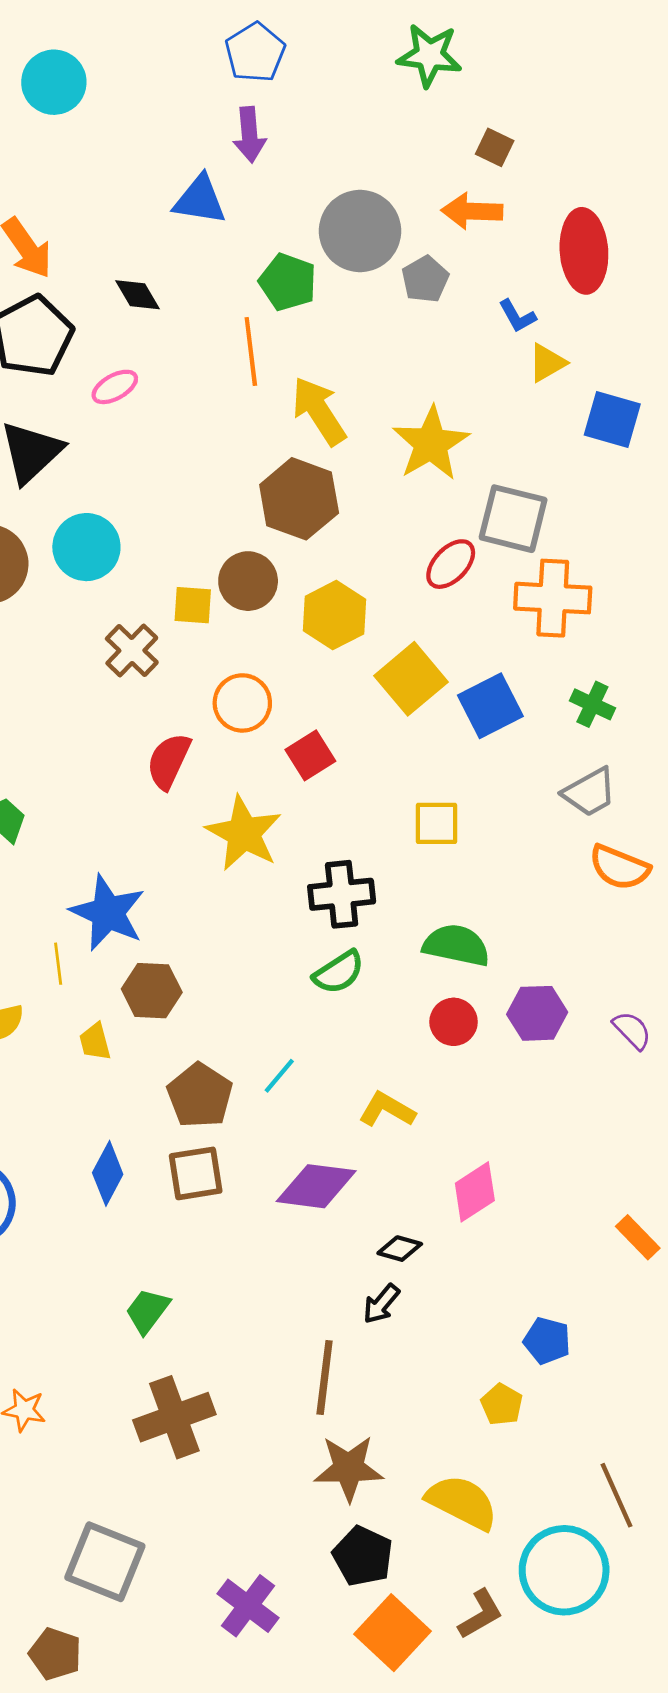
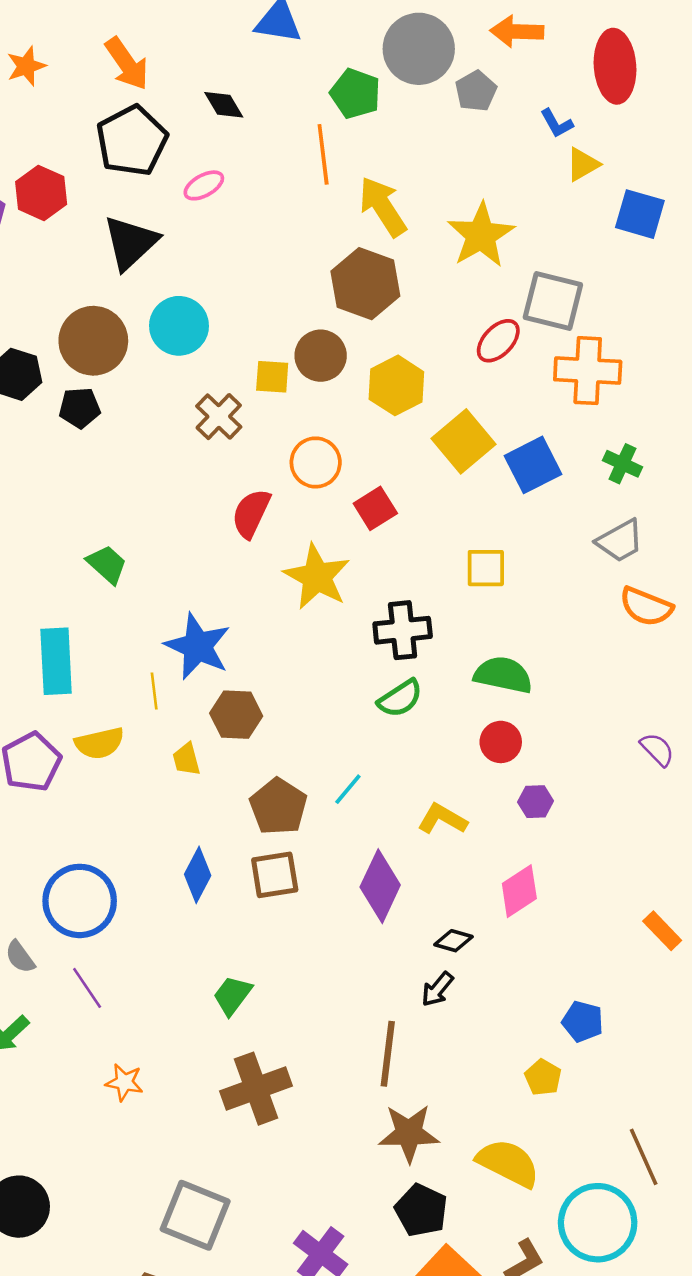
purple hexagon: (537, 1013) -> (536, 802), moved, size x0.7
purple diamond: (316, 1186) -> (380, 886), turned -72

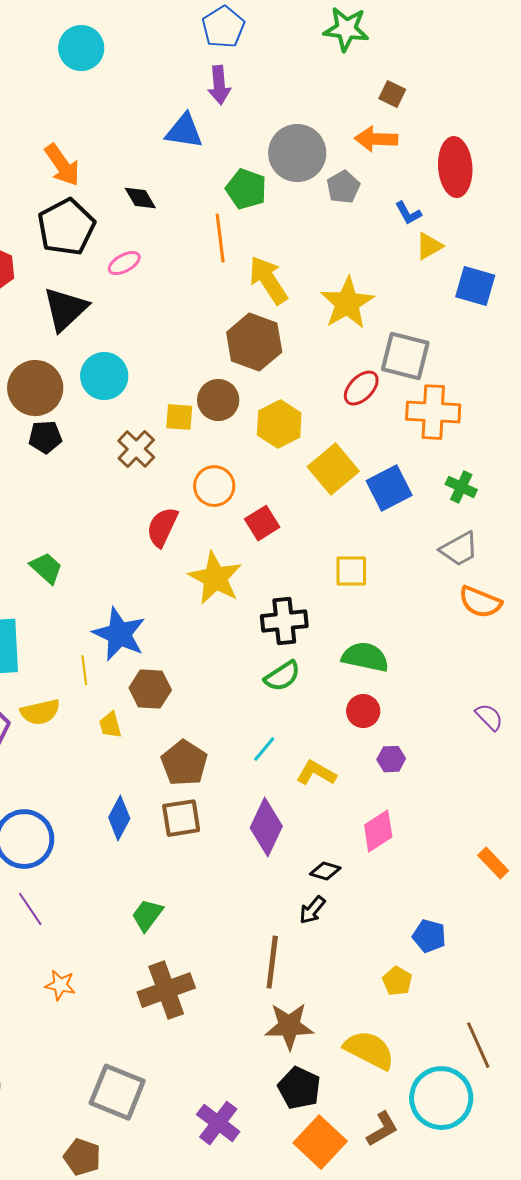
black pentagon: (80, 408) -> (45, 437), moved
cyan line: (348, 789) -> (264, 749), moved

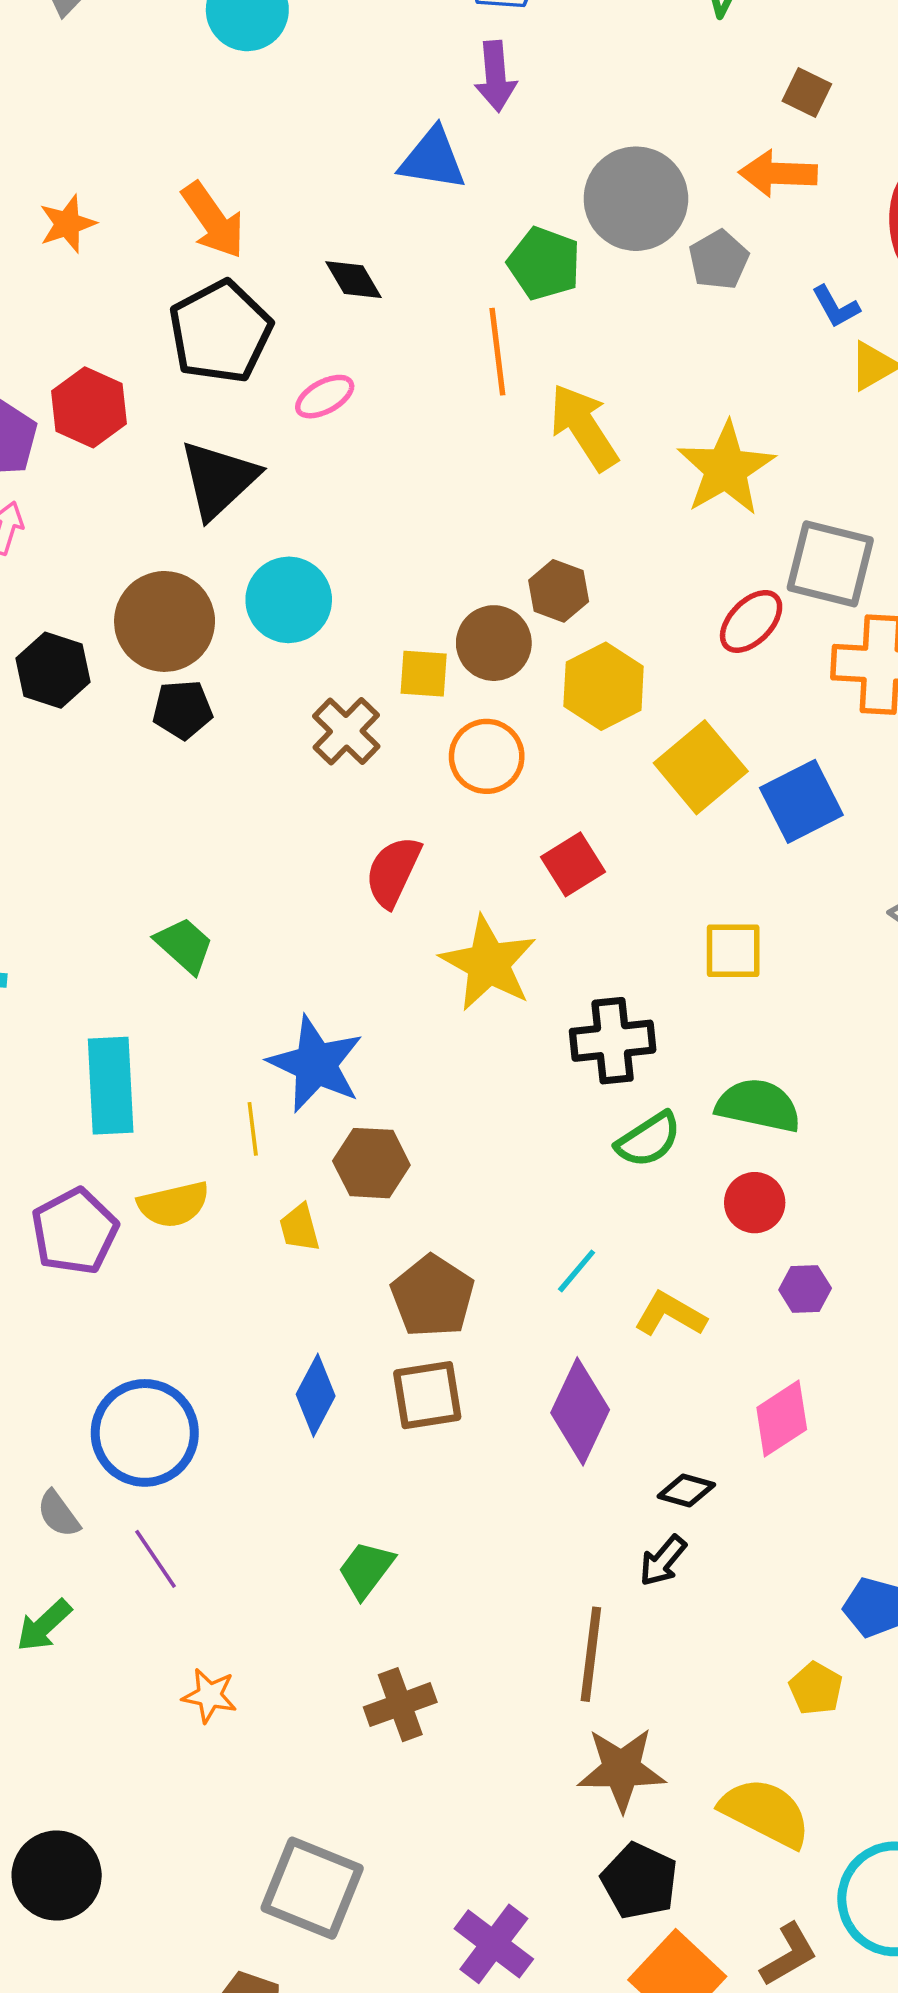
brown hexagon: (254, 342) -> (559, 591), moved, size x0.6
orange circle: (214, 486) -> (487, 756), moved
green semicircle: (282, 676) -> (649, 1140), moved
brown cross: (166, 990) -> (400, 1705), size x0.7

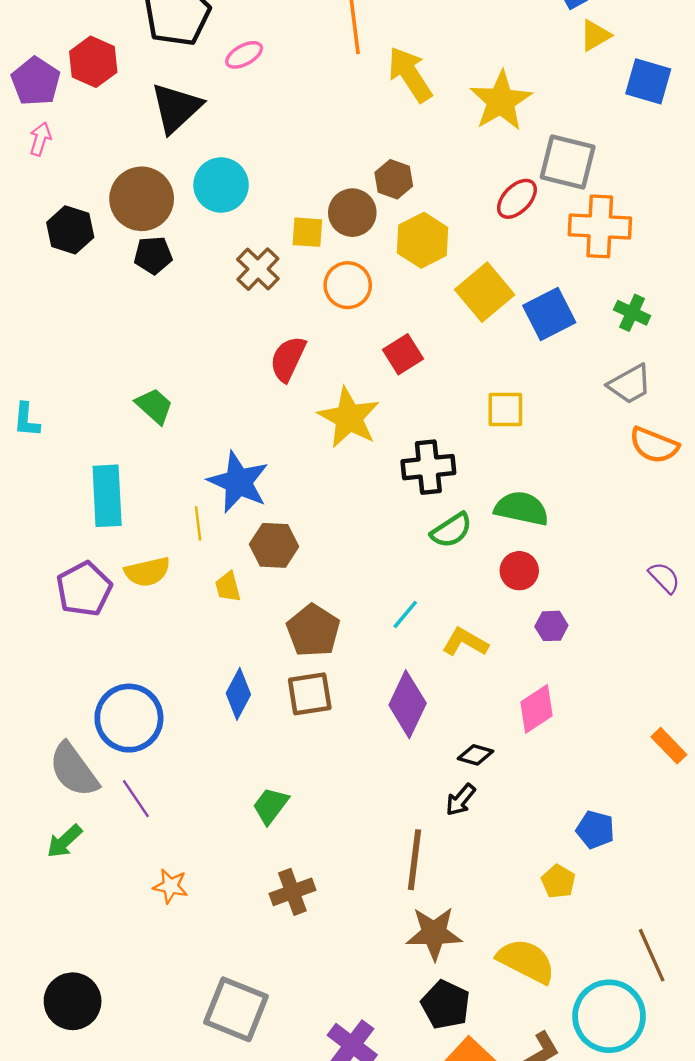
gray semicircle: (58, 1514) -> (74, 770), size x1.8

